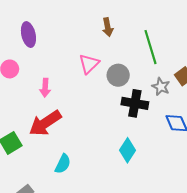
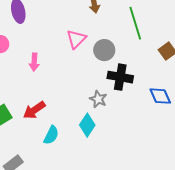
gray star: (161, 87) -> (98, 99), moved
red arrow: (45, 123) -> (34, 110), moved, size x0.7
cyan diamond: (128, 150) -> (87, 125), moved

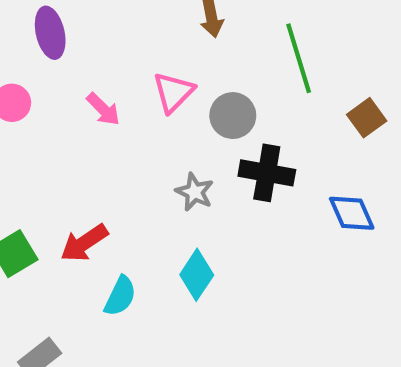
pink arrow: (34, 62) -> (103, 109), moved, turned -48
gray star: (98, 99) -> (195, 192), moved

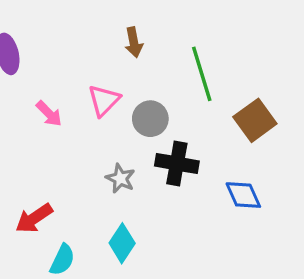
brown square: (367, 118) -> (255, 120), size x1.4

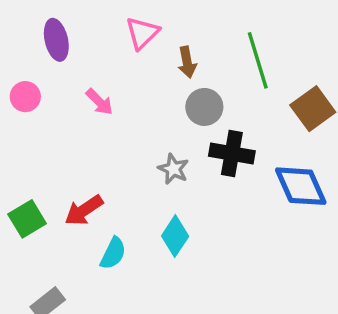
brown arrow: (134, 42) -> (187, 62), moved
pink triangle: (104, 100) -> (142, 33), moved
blue diamond: (243, 195) -> (301, 186), size x1.4

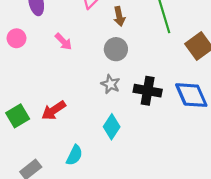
gray circle: (204, 107) -> (116, 49), moved
black cross: (232, 153) -> (148, 91), moved
cyan semicircle: (113, 253) -> (74, 155), moved

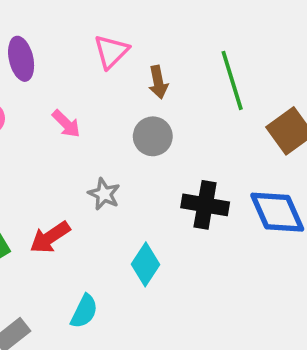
gray star: (110, 84) -> (104, 194), moved

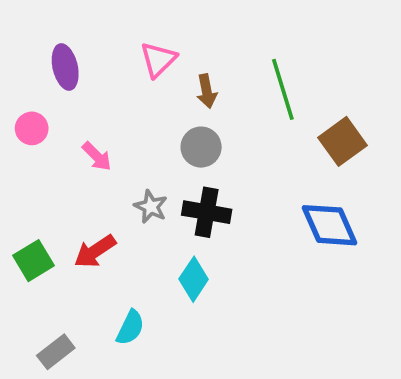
pink arrow: (66, 124) -> (97, 156), moved
black cross: (205, 205) -> (207, 212), moved

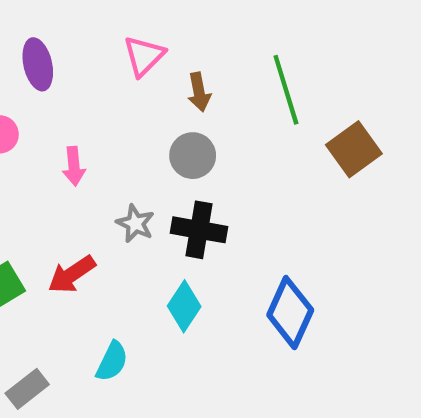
pink arrow: (97, 156) -> (74, 166), turned 40
blue diamond: (329, 225) -> (290, 313), moved, turned 48

